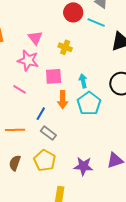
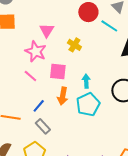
pink line: (20, 89) -> (30, 76), moved

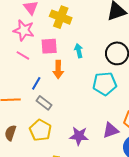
yellow cross: (74, 45) -> (61, 17), size x1.5
cyan pentagon: (88, 104) -> (105, 84), moved, turned 30

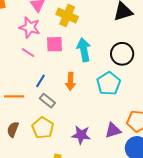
cyan arrow: (79, 51) -> (84, 50), size x1.6
orange arrow: (58, 70) -> (70, 81), moved
cyan pentagon: (105, 84) -> (109, 84), turned -30

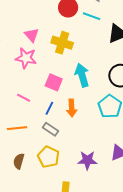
pink square: (55, 44) -> (54, 82), moved, turned 30
pink line: (28, 53) -> (24, 98), moved
blue line: (40, 81) -> (49, 108), moved

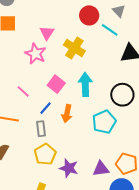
gray rectangle: (50, 129) -> (41, 129), turned 35
yellow pentagon: (48, 157) -> (45, 154), moved

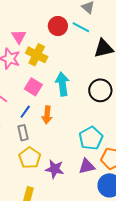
red circle: (89, 15) -> (58, 26), moved
yellow cross: (74, 48) -> (37, 55), moved
cyan pentagon: (104, 122) -> (91, 138), moved

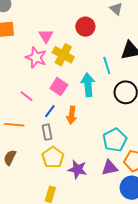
cyan line: (81, 27) -> (107, 66), moved, turned 42

